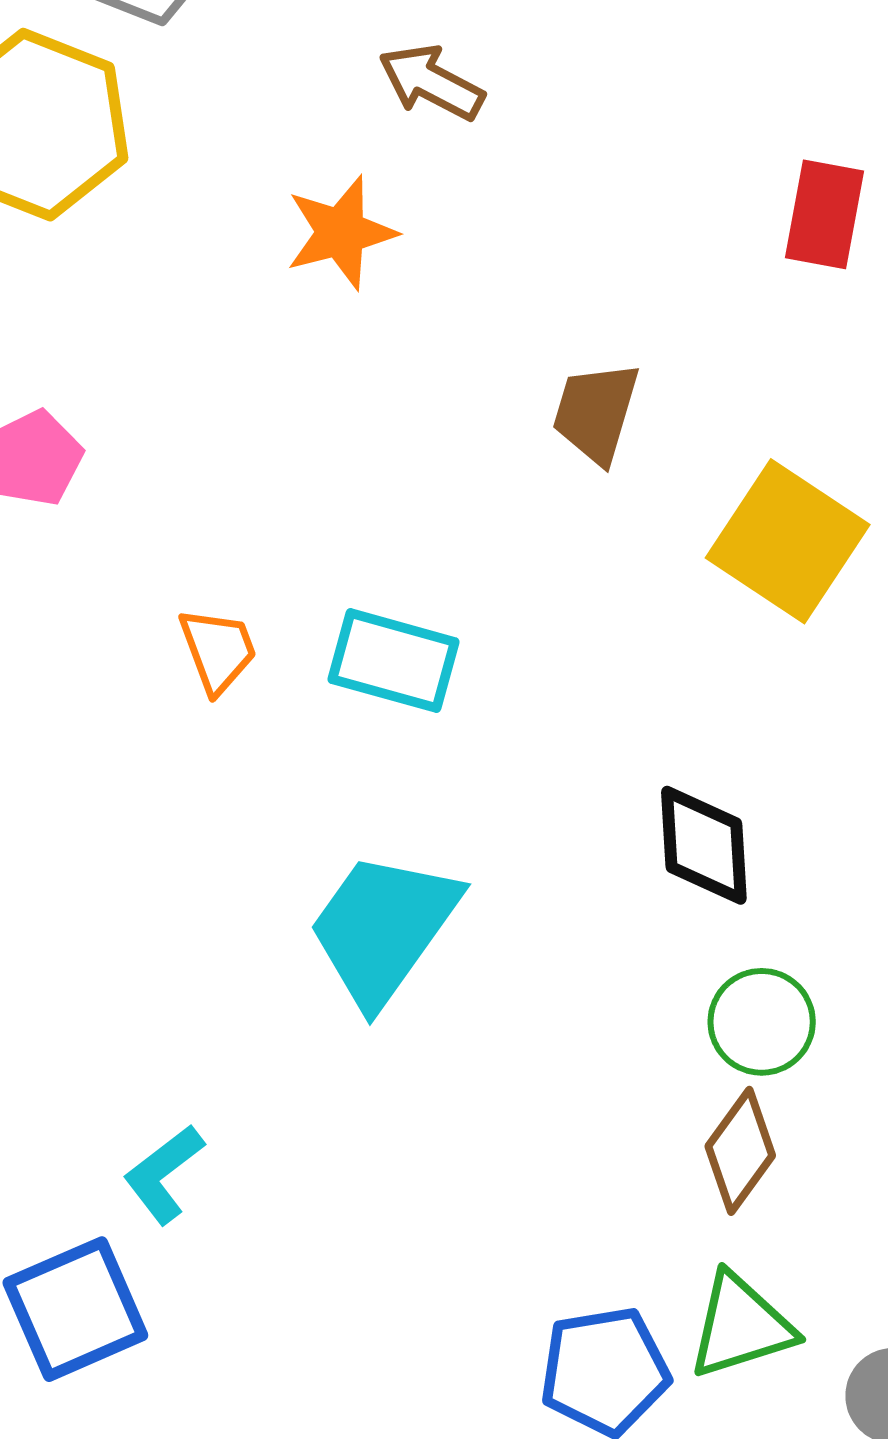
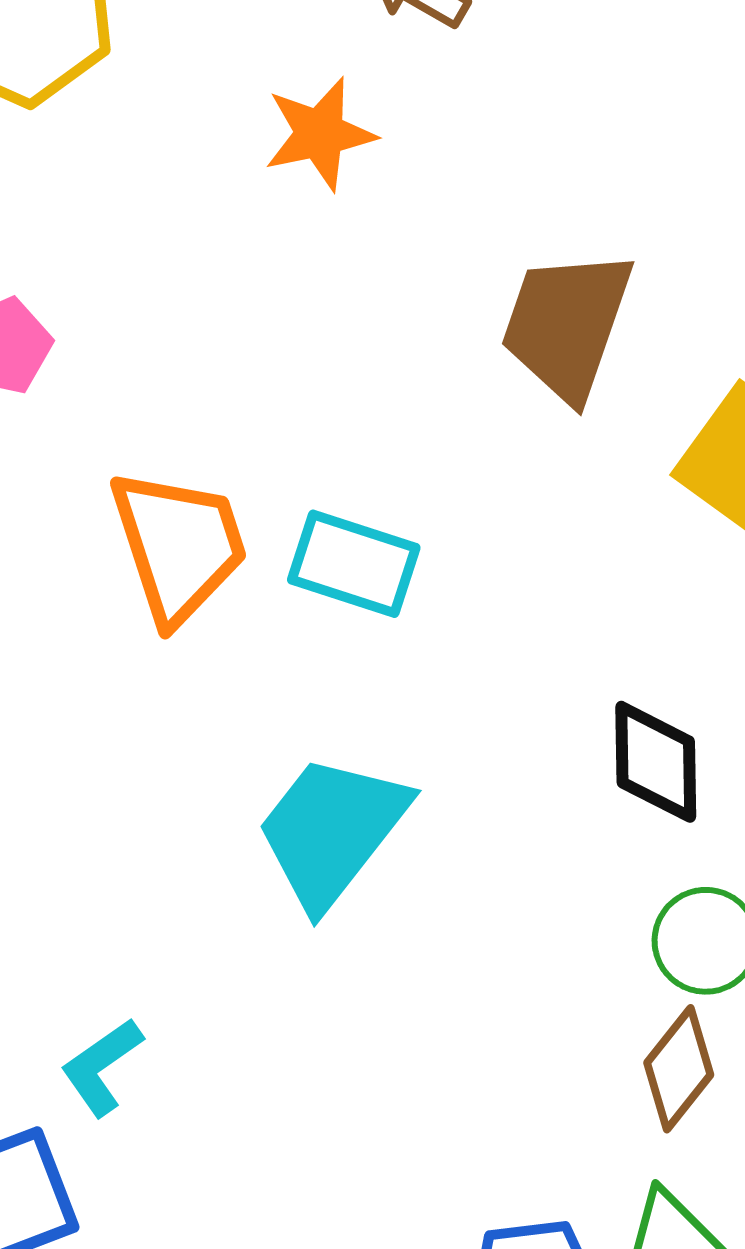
brown trapezoid: (596, 413) -> (567, 325), size x1.5
orange trapezoid: (218, 650) -> (179, 546), size x1.8

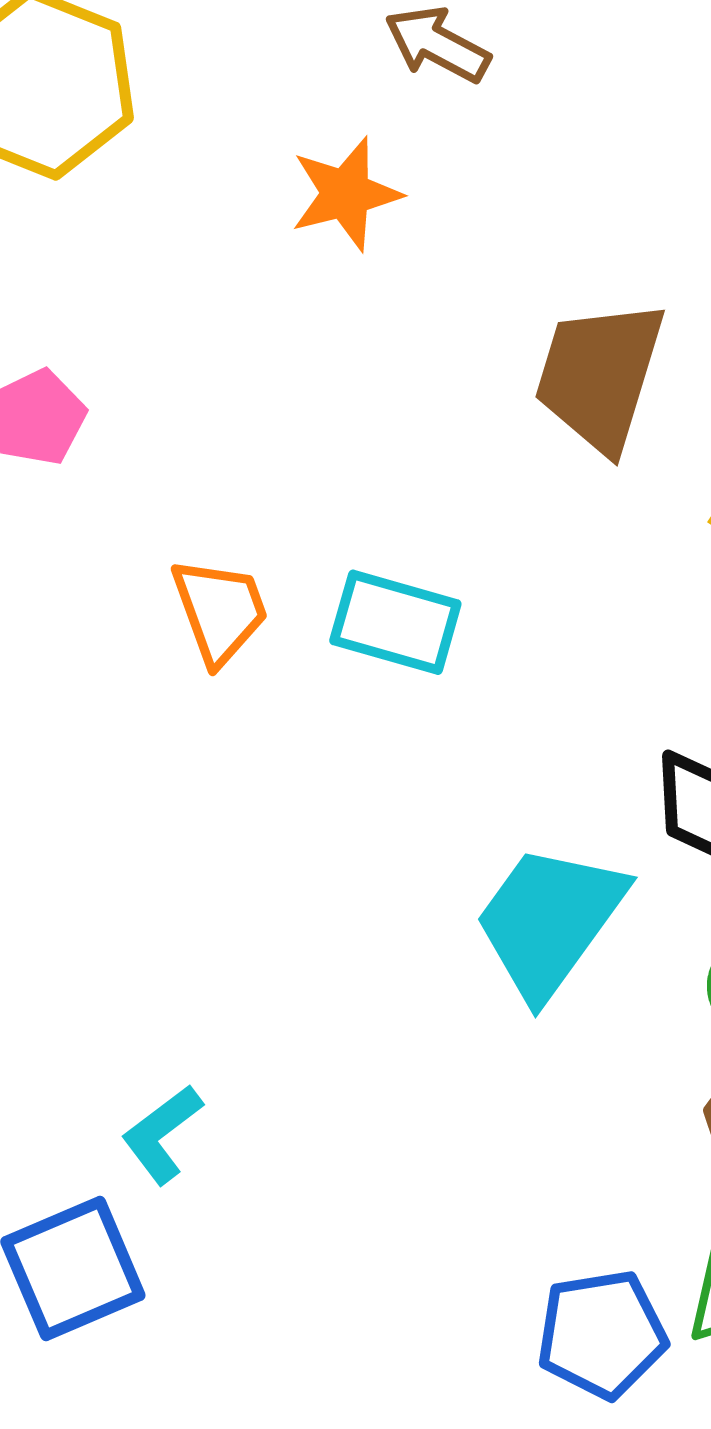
orange trapezoid: (179, 546) -> (220, 611), size x0.7
cyan trapezoid: (332, 831) -> (549, 921), moved

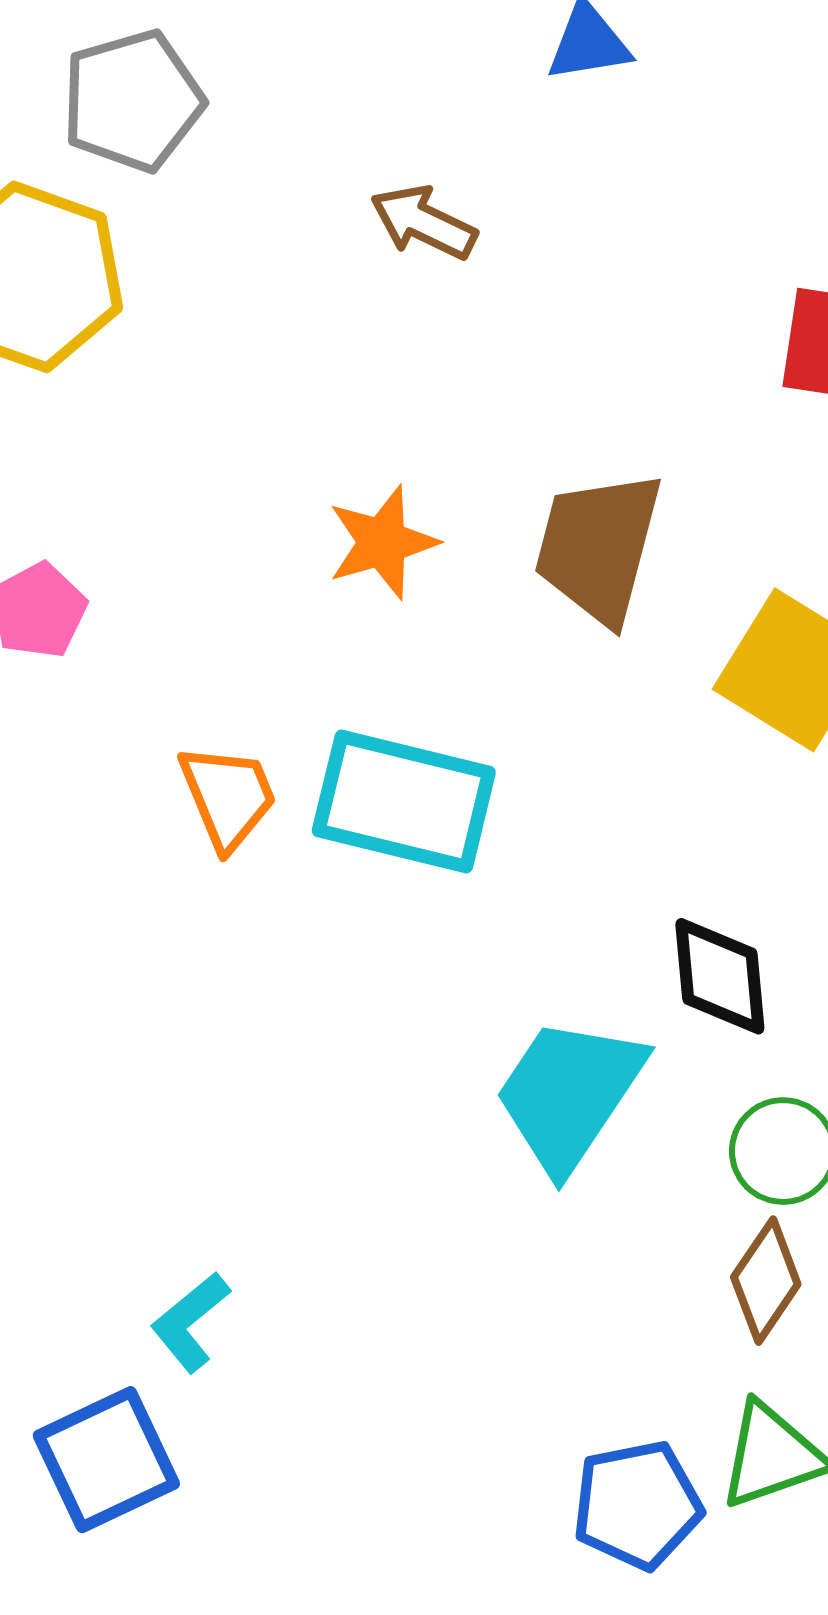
orange star: (346, 194) -> (382, 542), moved
cyan rectangle: (395, 622) -> (404, 801), size x1.4

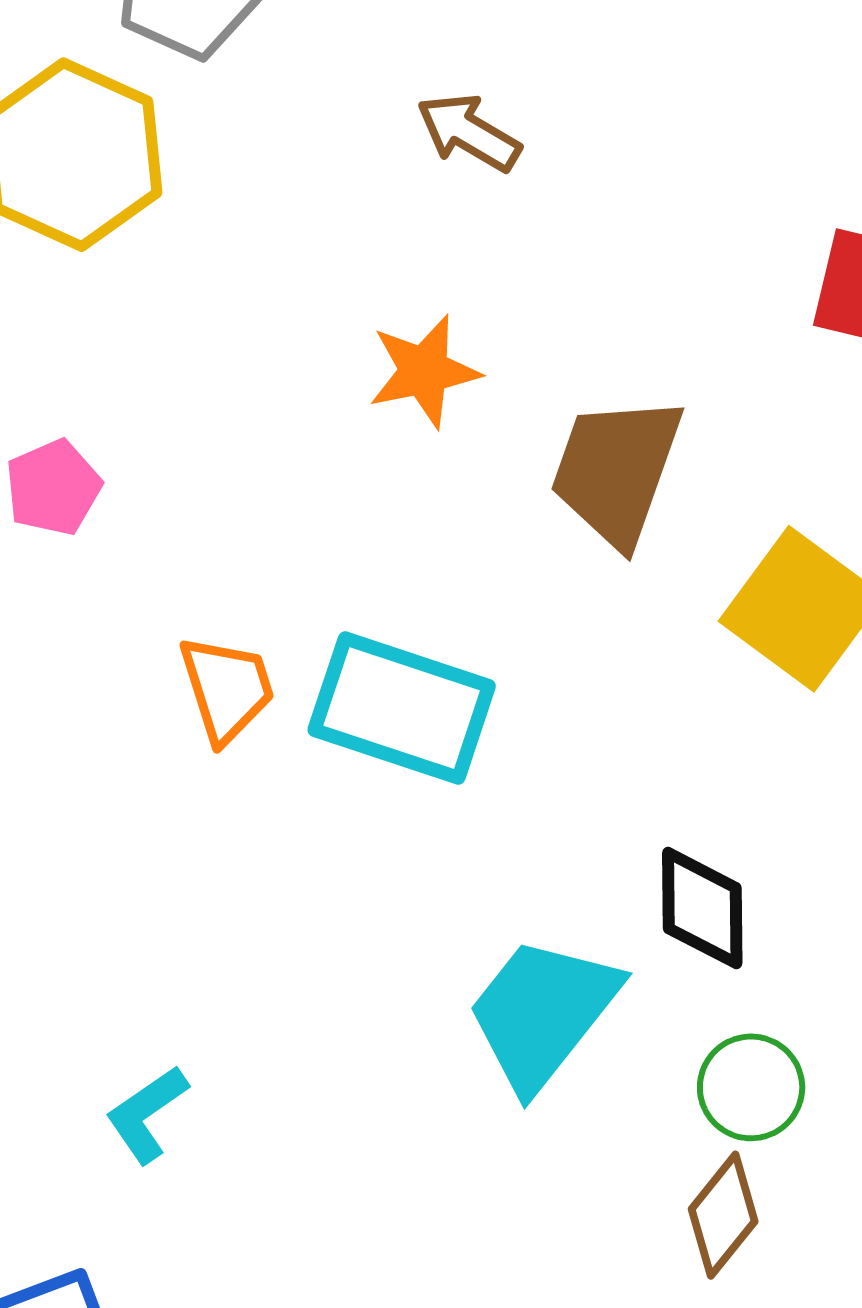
orange star: (382, 542) -> (424, 371), moved
cyan L-shape: (190, 1322) -> (147, 1114), moved

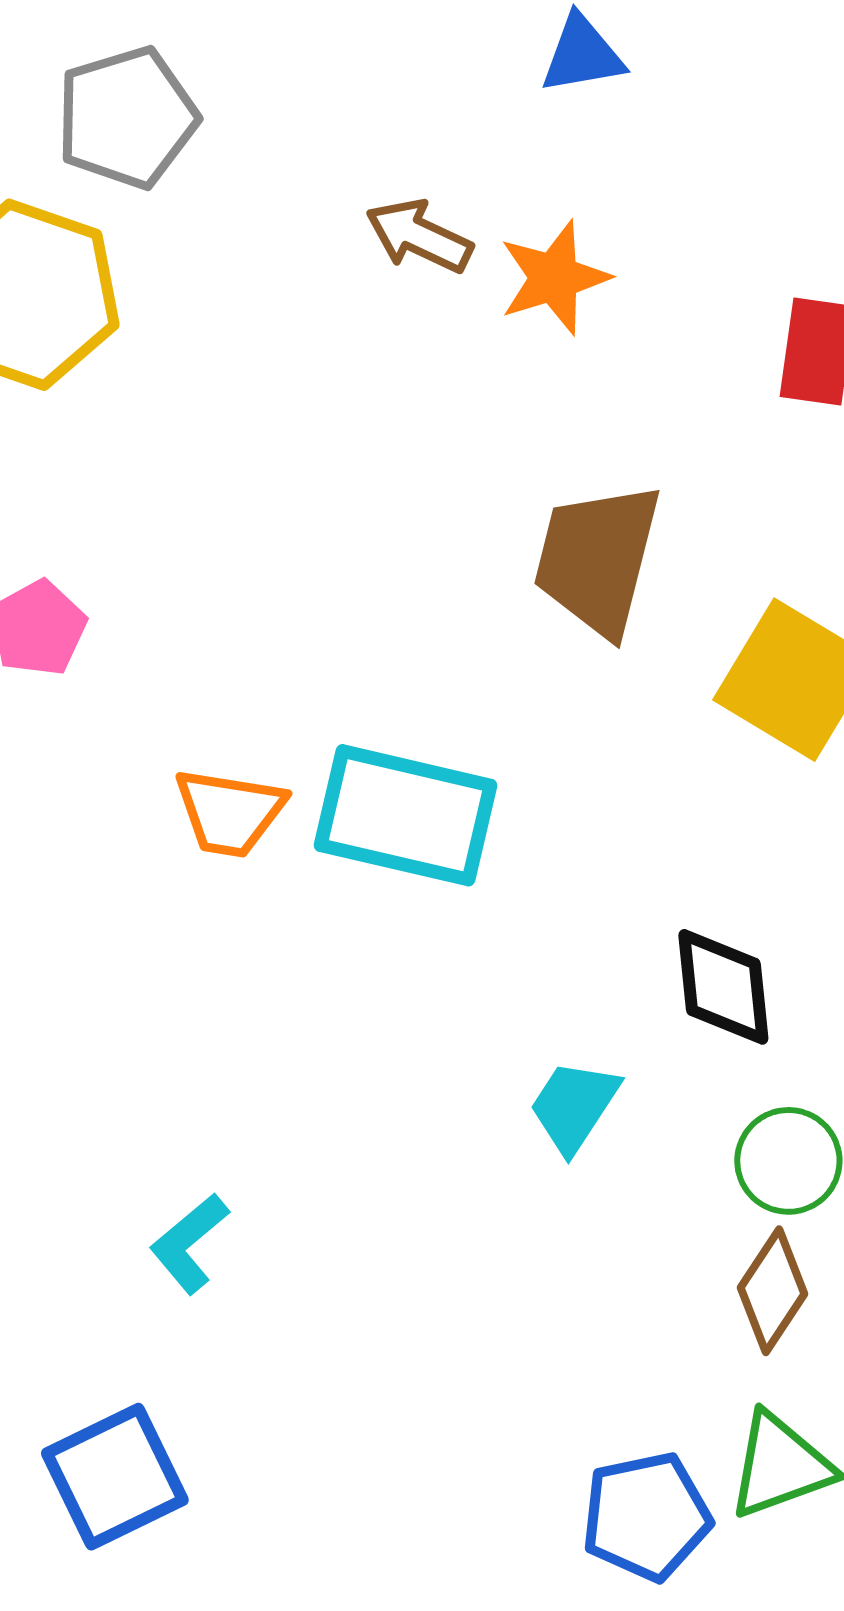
orange star: (424, 371) -> (554, 278), moved
orange trapezoid: (227, 689) -> (230, 812), turned 122
cyan trapezoid: (543, 1013) -> (574, 1106), size x0.6

